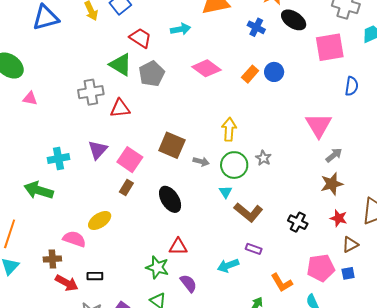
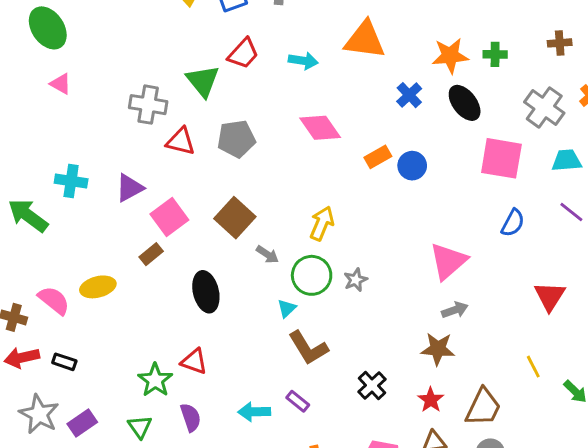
red trapezoid: (140, 38) -> (243, 54), turned 80
gray pentagon: (152, 74) -> (236, 139), moved
red arrow: (67, 283) -> (22, 358), turned 120

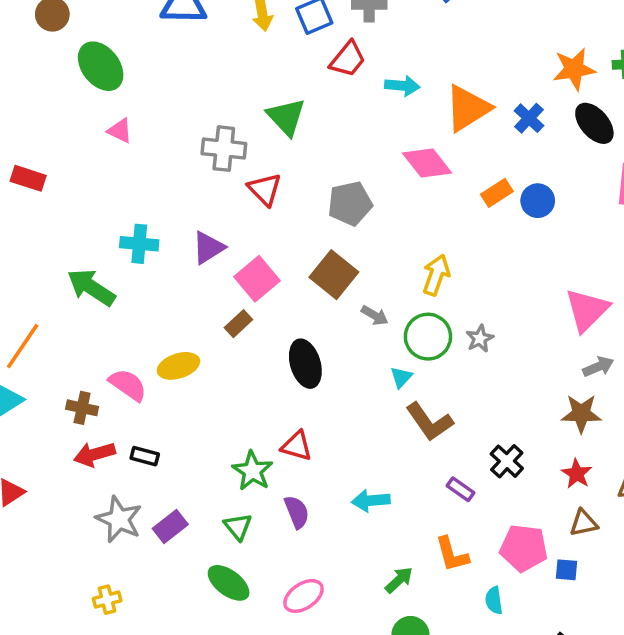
orange triangle: (365, 40) -> (468, 108), moved, turned -36
red trapezoid: (243, 54) -> (348, 59), moved
gray pentagon: (236, 139) -> (350, 203), moved
red triangle: (181, 141) -> (265, 189), turned 36
purple rectangle: (298, 401) -> (460, 489), moved

